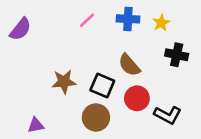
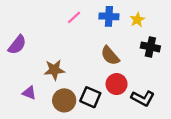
purple semicircle: (20, 29) -> (17, 45), moved
black square: (102, 85) -> (90, 97), moved
brown circle: (96, 117) -> (64, 100), moved
purple triangle: (36, 125) -> (29, 93), moved, turned 32

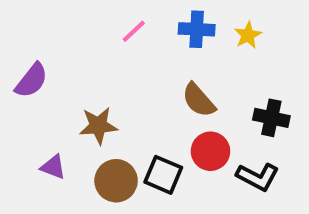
black cross: (150, 47) -> (271, 118), moved

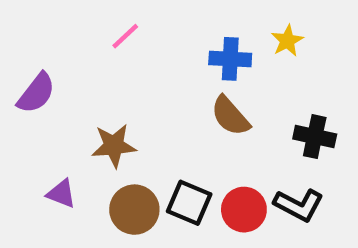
blue cross: (197, 29) -> (230, 59), moved
pink line: (134, 31) -> (125, 36), moved
red circle: (210, 151) -> (244, 210), moved

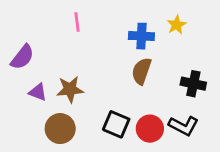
pink line: (125, 36) -> (77, 22), turned -54
brown semicircle: (230, 116) -> (141, 71), turned 60
purple triangle: (61, 194) -> (38, 92), moved
brown circle: (134, 210) -> (60, 129), moved

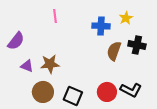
brown semicircle: (141, 71) -> (114, 51), moved
black cross: (193, 84) -> (137, 45), moved
black square: (116, 124) -> (73, 96), moved

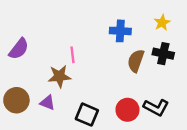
pink line: (55, 16) -> (73, 55), moved
yellow star: (126, 18) -> (162, 23), moved
purple triangle: (27, 66) -> (47, 103), moved
brown circle: (43, 92) -> (16, 100), moved

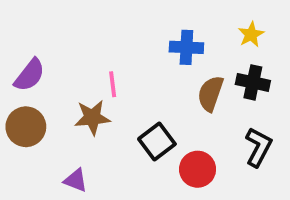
brown circle: (16, 100) -> (26, 127), moved
purple triangle: (47, 103) -> (76, 180), moved
black L-shape: (156, 107) -> (258, 147), moved, turned -90
black square: (87, 115) -> (157, 142), moved, turned 30

